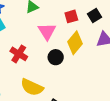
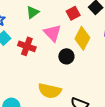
red cross: (19, 54) -> (27, 46), moved

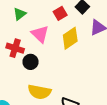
yellow diamond: (82, 38) -> (70, 38), turned 30
black circle: (66, 56) -> (31, 62), moved

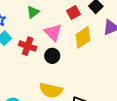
black circle: (31, 62) -> (52, 56), moved

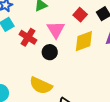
red square: (73, 12) -> (80, 15), turned -32

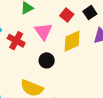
black circle: (50, 52) -> (47, 60), moved

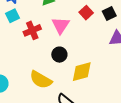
red cross: (16, 41) -> (32, 30), turned 30
yellow diamond: (72, 41) -> (82, 72), moved

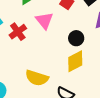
black circle: (59, 55) -> (76, 38), moved

